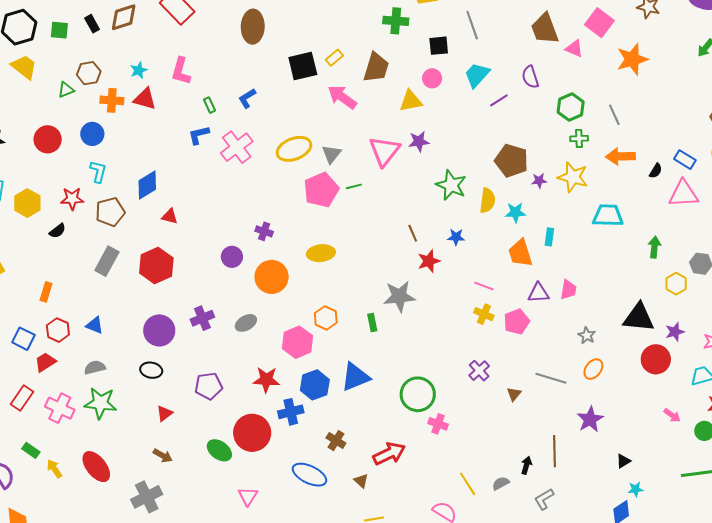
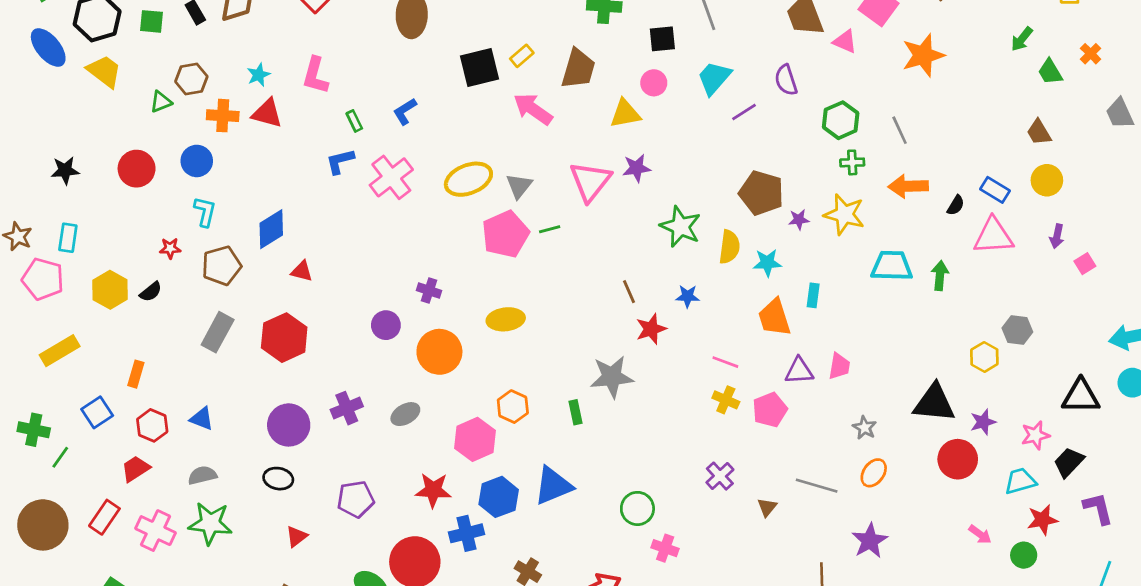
red star: (72, 199) -> (170, 248), size x0.7
yellow hexagon: (27, 203) -> (110, 290), moved
green arrow: (654, 247) -> (940, 276), moved
blue square: (23, 339) -> (97, 412), moved, turned 30
green circle: (418, 394) -> (637, 508), size x0.7

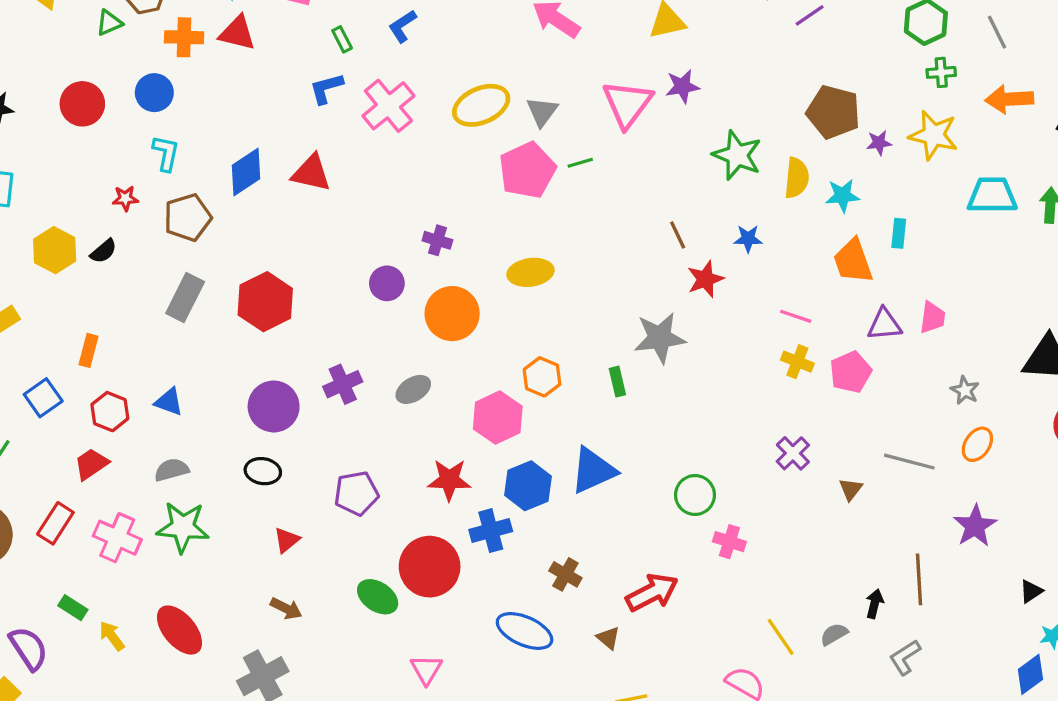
red triangle: (302, 271) -> (311, 173), moved, size x1.5

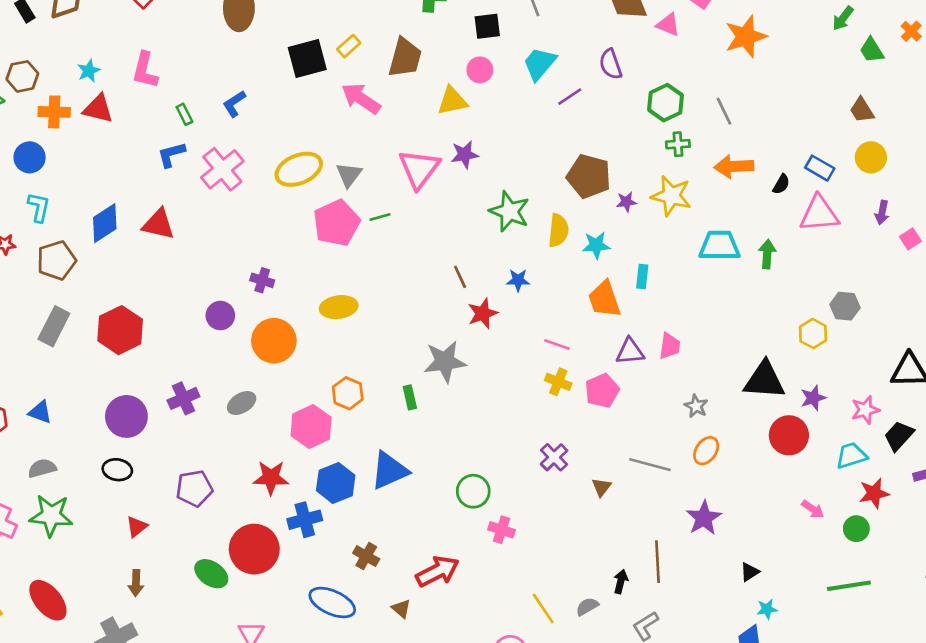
brown arrow: (286, 608) -> (136, 583), turned 65

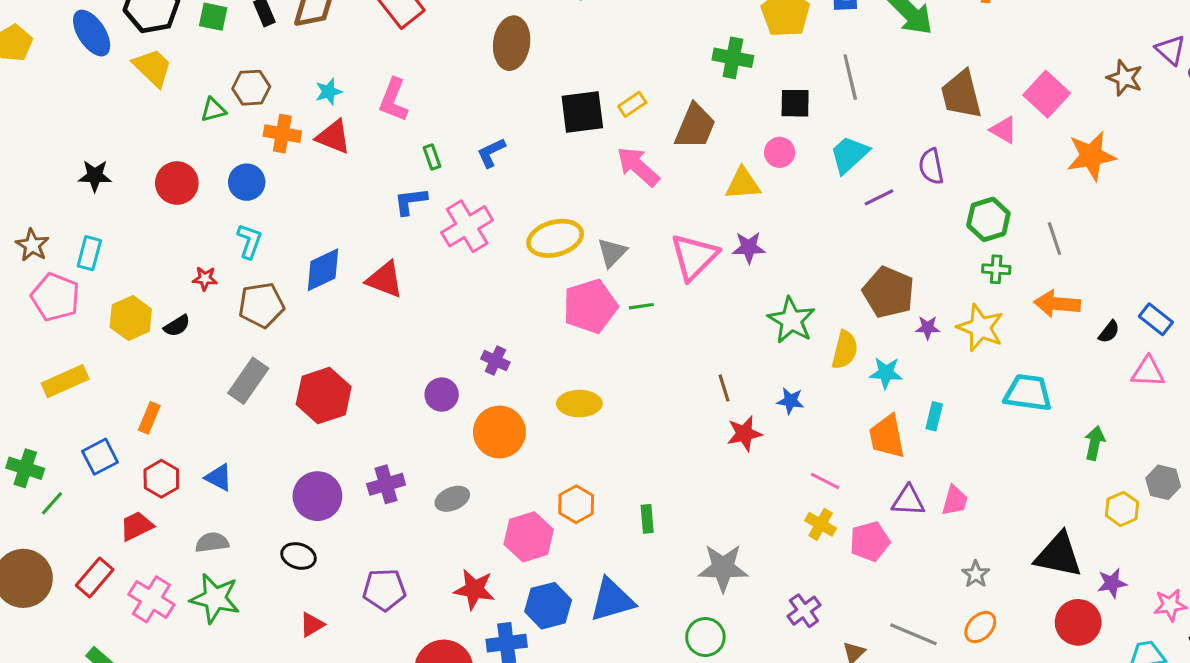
pink triangle: (819, 214) -> (1148, 372), size x0.7
green arrow: (767, 254) -> (1095, 443), moved
gray star: (445, 362) -> (723, 568), moved

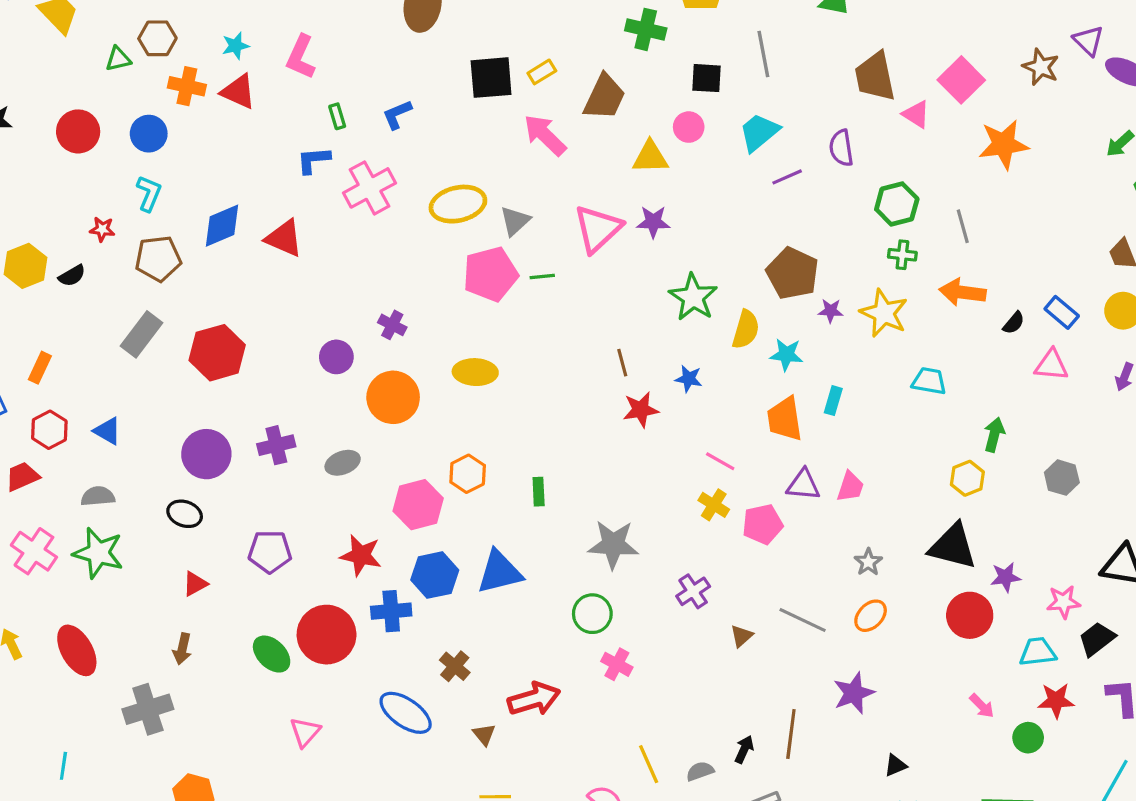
cyan trapezoid: (1028, 393) -> (929, 381), size x0.7
yellow hexagon: (1122, 509) -> (967, 478), moved

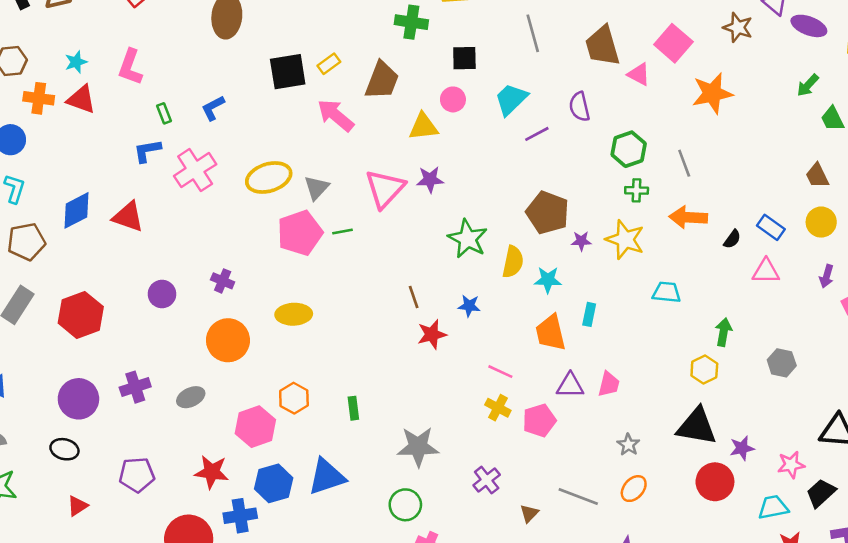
gray line: (763, 54) -> (533, 33), moved
purple circle: (336, 357) -> (162, 294), moved

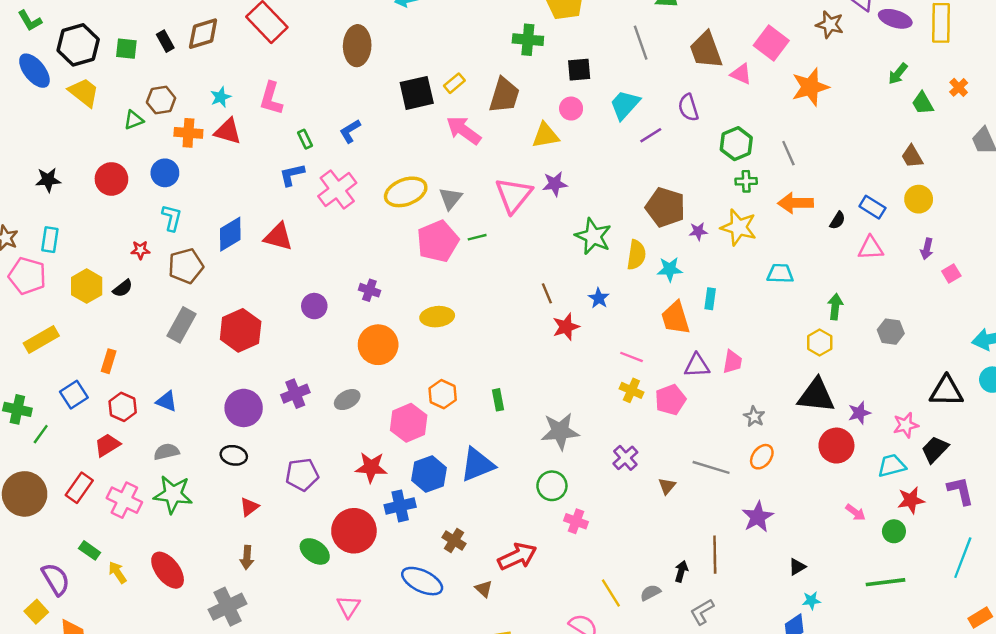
blue star: (469, 306) -> (599, 298), turned 30

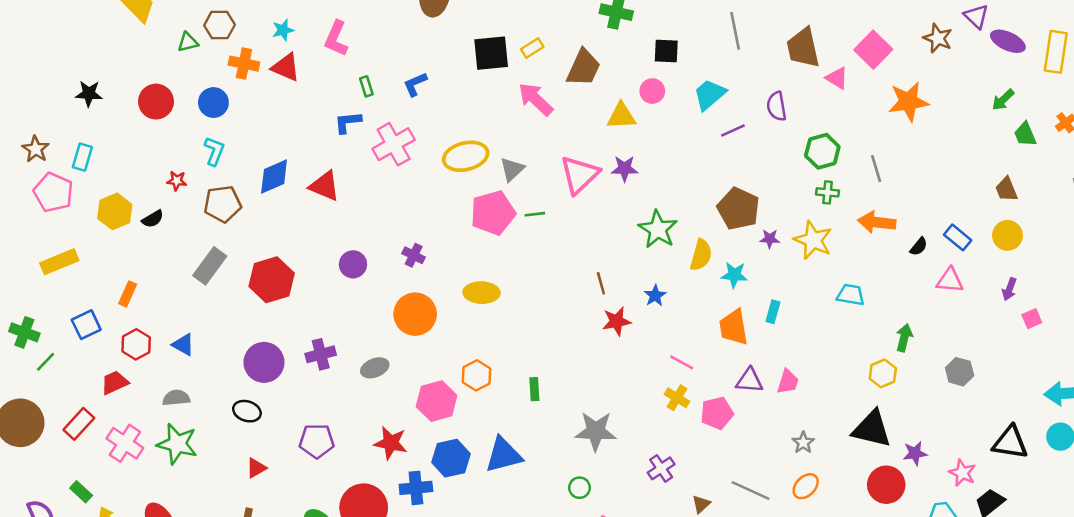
pink star: (906, 425) -> (962, 473), turned 30
green circle: (552, 486) -> (579, 488), size x0.7

